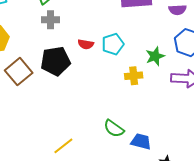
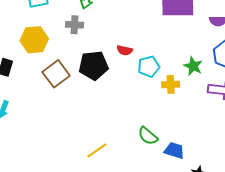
gray cross: (50, 20) -> (74, 25), moved
cyan pentagon: (113, 44) -> (149, 67), moved
green star: (155, 56) -> (193, 66), turned -30

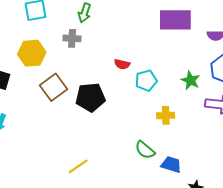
black pentagon: (93, 65) -> (90, 97), moved
yellow cross: (171, 84) -> (166, 115), moved
yellow line: (97, 151) -> (78, 166), moved

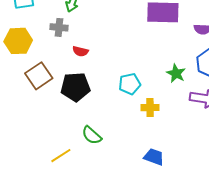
red semicircle: (122, 64) -> (80, 51), moved
cyan pentagon: (146, 81) -> (130, 84), moved
green semicircle: (145, 150) -> (92, 135), moved

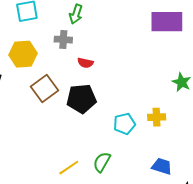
cyan pentagon: (130, 84) -> (124, 124), moved
green semicircle: (92, 135) -> (102, 162), moved, turned 80

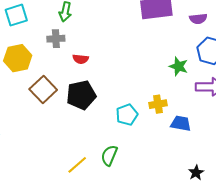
blue trapezoid: (162, 166) -> (181, 123), moved

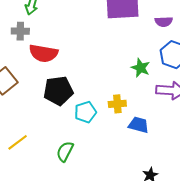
red semicircle: (81, 59) -> (43, 53), size x1.8
black pentagon: (81, 95) -> (58, 91), moved
yellow line: (77, 165) -> (18, 142), moved

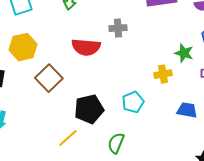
gray cross: (20, 31) -> (118, 28), moved
black pentagon: (58, 91) -> (89, 109), moved
yellow cross: (117, 104) -> (163, 74), moved

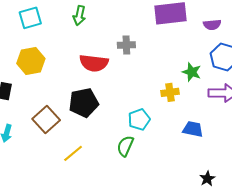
brown square: (49, 78) -> (46, 120), moved
black pentagon: (89, 109) -> (84, 103), moved
green semicircle: (116, 143) -> (125, 146), moved

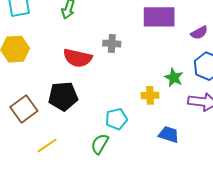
purple semicircle: (212, 25) -> (199, 33), turned -30

